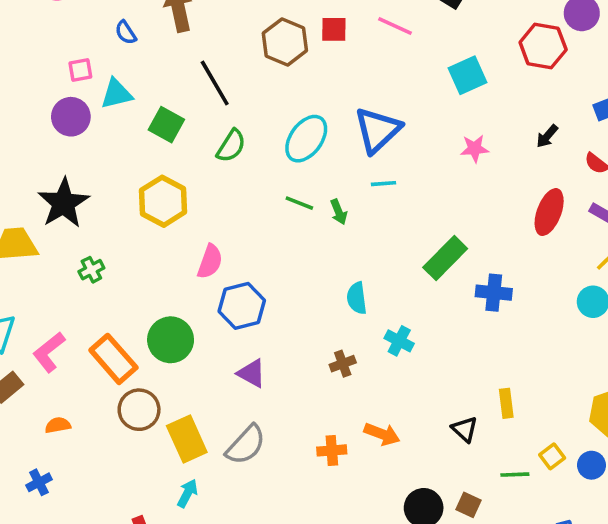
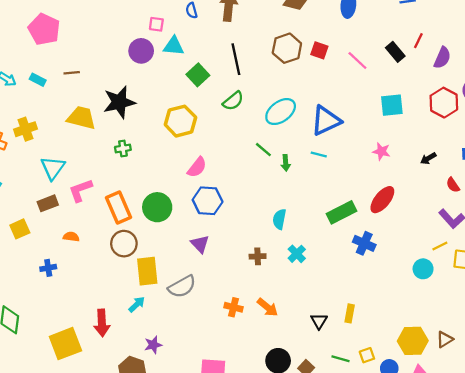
red ellipse: (549, 212) -> (382, 200), moved

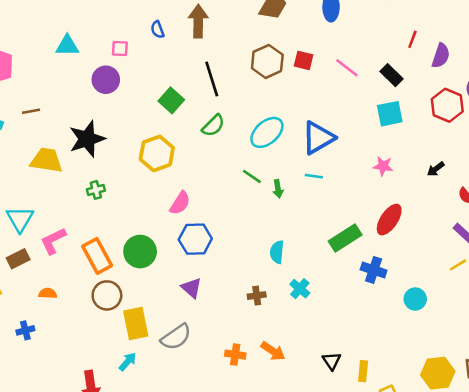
cyan triangle: (174, 46) -> (67, 46), moved
black rectangle: (395, 52) -> (392, 75), moved
cyan circle: (423, 269) -> (415, 299), moved
yellow rectangle: (350, 313) -> (363, 371), moved

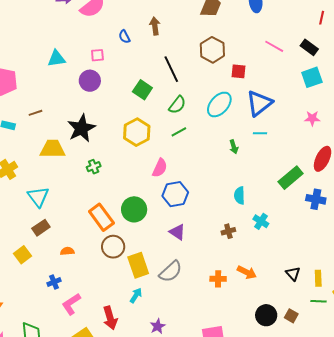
brown arrow: (198, 21) -> (155, 26), size x0.7
red square: (304, 60) -> (239, 71), moved
green line: (252, 176) -> (179, 132), moved, turned -56
pink L-shape: (53, 241) -> (71, 304), moved

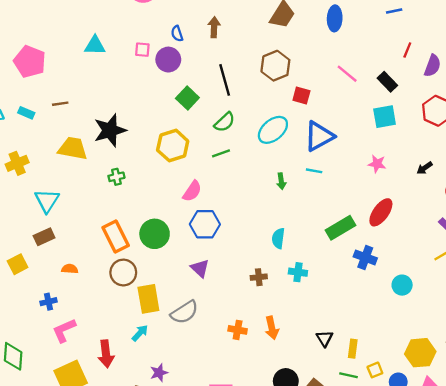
purple circle: (90, 81) -> (168, 60), moved
cyan cross: (261, 221) -> (298, 272), turned -35
orange arrow: (247, 272) -> (272, 328), turned 42

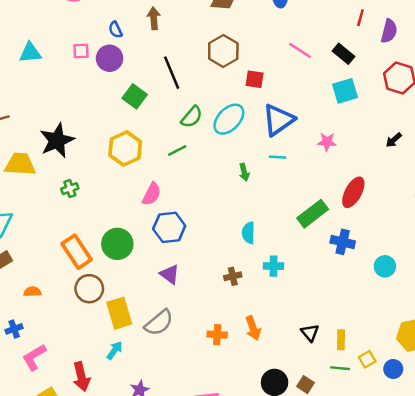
green semicircle: (225, 122) -> (192, 117), moved
pink star: (377, 164) -> (327, 142), moved

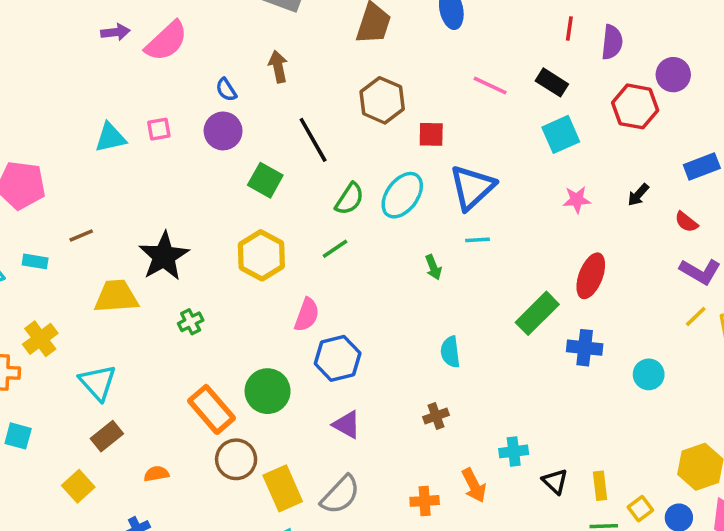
pink square: (81, 51) -> (159, 129), moved
pink star: (327, 142) -> (577, 200), moved
cyan cross: (274, 266) -> (514, 451), moved

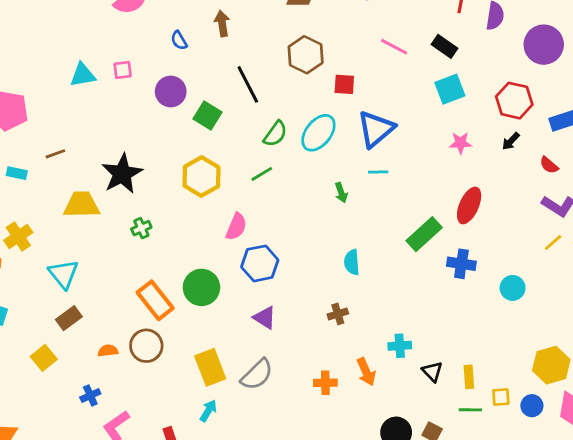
purple circle: (673, 75) -> (544, 45), size x1.4
red hexagon: (635, 106) -> (514, 101), moved
purple circle: (223, 131) -> (171, 92), moved
brown circle: (236, 459) -> (146, 346), moved
yellow square: (640, 509) -> (501, 397), turned 30

